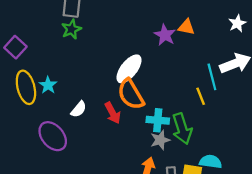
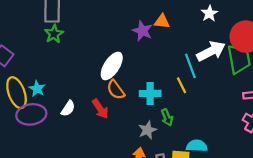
orange semicircle: (131, 94) -> (116, 90), size x0.7
cyan cross: (158, 120) -> (150, 93), moved
green arrow: (182, 129) -> (167, 117), size x0.6
purple ellipse: (53, 136) -> (31, 114), moved, turned -52

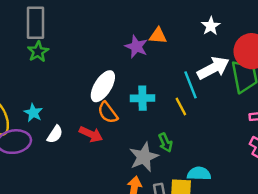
cyan star: (37, 89) -> (33, 113), moved
cyan cross: (150, 93) -> (142, 98), moved
red arrow: (100, 109) -> (91, 134), turned -30
gray star: (147, 130) -> (144, 157), size x1.4

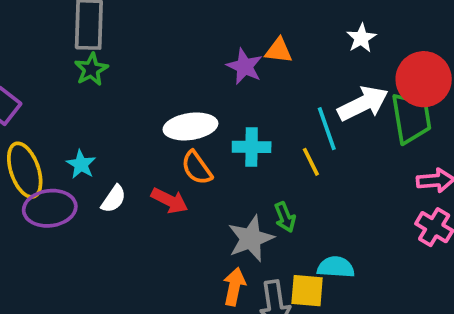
white ellipse: (103, 86) -> (190, 126), turned 48

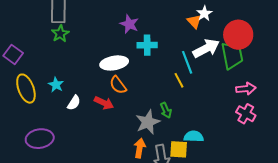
orange triangle: (279, 51) -> (194, 21), moved, turned 42
purple star: (245, 66) -> (129, 24), moved
cyan cross: (252, 147) -> (147, 45), moved
purple ellipse: (50, 208) -> (40, 139), moved

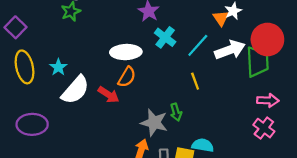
cyan cross: (147, 45) -> (165, 37), turned 30
cyan line: (187, 62) -> (198, 45), moved, turned 55
orange semicircle: (118, 85) -> (127, 77), turned -120
white semicircle: (74, 103) -> (75, 90), size x1.8
gray star: (148, 122) -> (154, 123), turned 30

